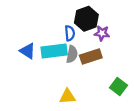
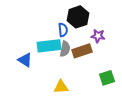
purple star: (102, 33) -> (98, 36), moved
blue triangle: (28, 51) -> (25, 60), moved
green square: (119, 86) -> (107, 78), turned 35

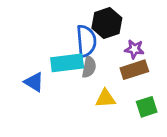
blue semicircle: (63, 30) -> (86, 41), size x1.6
brown rectangle: (82, 51) -> (134, 70), moved
yellow triangle: (61, 87) -> (105, 99), moved

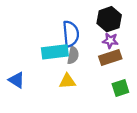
black hexagon: (107, 23) -> (109, 19), moved
blue triangle: (34, 82) -> (17, 80), moved
yellow triangle: (105, 99) -> (67, 81), moved

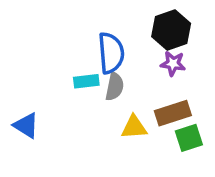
cyan rectangle: (55, 52) -> (86, 81), size x0.6
brown rectangle: (110, 58) -> (173, 113), moved
yellow triangle: (67, 81) -> (134, 127), moved

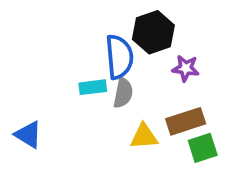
black hexagon: (171, 30) -> (153, 32), moved

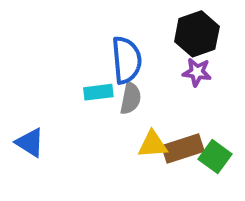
black hexagon: (153, 32) -> (197, 34), moved
brown rectangle: (186, 121) -> (183, 149), moved
green square: (203, 148) -> (215, 157), turned -36

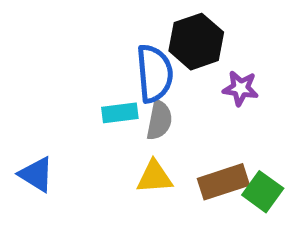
black hexagon: (197, 34) -> (196, 42), moved
yellow triangle: (153, 145) -> (154, 177), moved

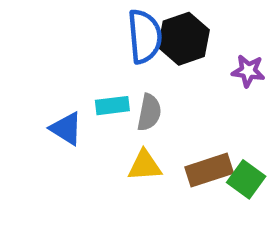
blue semicircle: (154, 74) -> (145, 36), moved
purple star: (241, 88) -> (248, 71), moved
blue triangle: (36, 174) -> (66, 129), moved

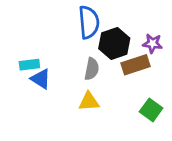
black hexagon: (184, 39) -> (114, 43), moved
cyan rectangle: (112, 106) -> (29, 65), moved
brown rectangle: (209, 170) -> (136, 65), moved

